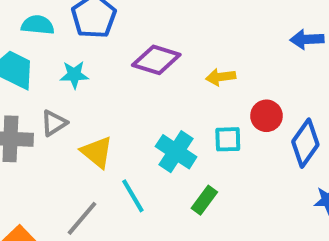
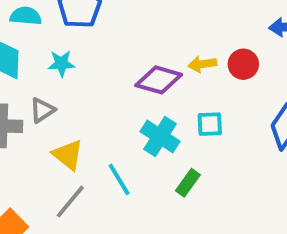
purple diamond: (156, 60) -> (159, 80), moved
red circle: (266, 116) -> (243, 64), moved
yellow triangle: (97, 152) -> (68, 155), moved

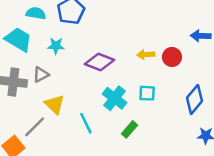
purple diamond: (159, 80) -> (100, 62), moved
gray line: (70, 202) -> (35, 127), moved

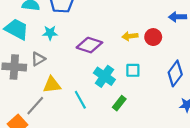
yellow triangle: (55, 104) -> (52, 85), turned -48

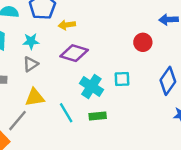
yellow arrow: (130, 36) -> (67, 25), moved
gray triangle: (38, 59) -> (31, 64), moved
green rectangle: (119, 103) -> (98, 116), moved, turned 48

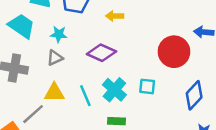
yellow arrow: (67, 25) -> (115, 16), moved
red circle: (143, 42) -> (174, 52), size x1.6
cyan line: (66, 113) -> (85, 96), moved

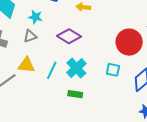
cyan square: (147, 86) -> (113, 70), moved
cyan line: (85, 96) -> (52, 70), turned 42

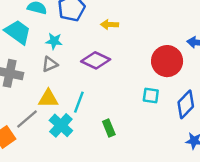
cyan cross: (76, 68) -> (61, 125), moved
green rectangle: (75, 94) -> (109, 128), turned 64

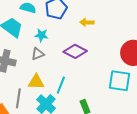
cyan square: (151, 96) -> (120, 81), size x1.6
gray line: (27, 119) -> (18, 98), turned -42

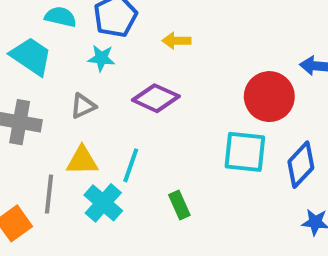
cyan star: (41, 35) -> (101, 58), moved

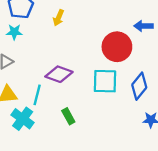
yellow arrow: (177, 41) -> (59, 18), turned -63
purple diamond: (156, 98) -> (59, 74), moved

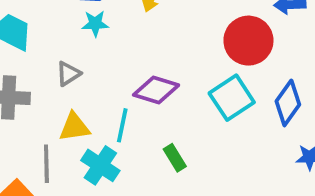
cyan star: (14, 32) -> (95, 24), moved
cyan square: (105, 81) -> (232, 98), turned -32

